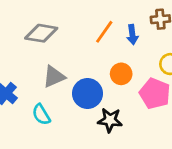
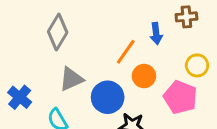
orange line: (104, 32) -> (126, 52), moved
gray diamond: (41, 33) -> (58, 32), turned -68

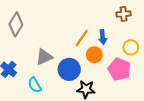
gray diamond: (58, 32) -> (16, 24), moved
blue arrow: (156, 34) -> (103, 37), moved

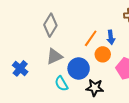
gray diamond: (16, 24) -> (50, 25), moved
cyan semicircle: (35, 85) -> (61, 84), moved

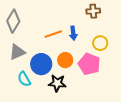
orange line: (91, 38) -> (53, 34), turned 36
orange circle: (103, 54) -> (65, 60), moved

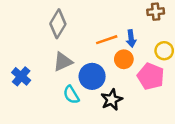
orange circle: (65, 60) -> (124, 59), moved
black star: (57, 83) -> (112, 100), turned -30

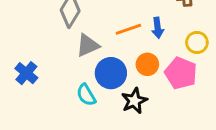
orange circle: (124, 59) -> (147, 64), moved
gray triangle: (63, 62) -> (88, 45), moved

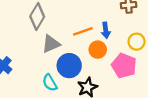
orange circle: (147, 64) -> (98, 50), moved

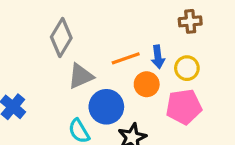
yellow circle: (137, 42) -> (187, 68), moved
pink pentagon: (124, 66) -> (184, 107), turned -30

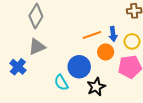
gray diamond: (61, 37) -> (36, 16), moved
gray triangle: (81, 76) -> (37, 47), moved

